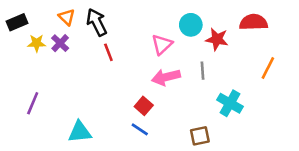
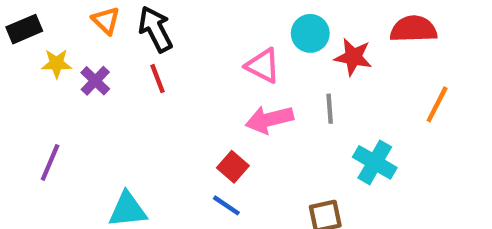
purple cross: (60, 43) -> (95, 81), moved
pink triangle: (162, 44) -> (263, 66), turned -50
red line: (108, 52) -> (158, 79), moved

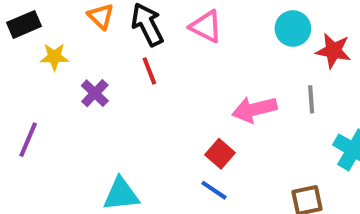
pink triangle: (263, 66) -> (206, 26), moved
purple cross: (95, 81) -> (95, 93), moved
purple line: (50, 162) -> (28, 140), moved

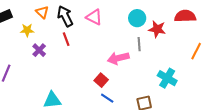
yellow star: (54, 57) -> (27, 30), moved
gray line: (311, 99) -> (139, 44), moved
blue line: (214, 190) -> (107, 98), moved

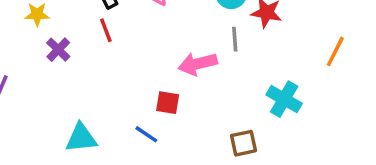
red square: (101, 80) -> (168, 103), turned -32
blue line: (107, 98) -> (146, 134), moved

